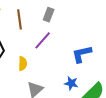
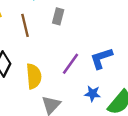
purple line: (43, 40) -> (71, 64), moved
yellow semicircle: (23, 64) -> (34, 76), size x1.5

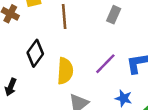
gray rectangle: (58, 16) -> (114, 15), moved

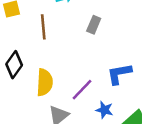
purple line: (105, 64) -> (82, 90), moved

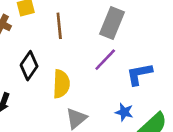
gray rectangle: (94, 25) -> (112, 23), size x1.6
purple line: (82, 90) -> (105, 60), moved

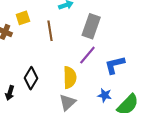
black diamond: (29, 66) -> (31, 78), moved
yellow semicircle: (61, 84) -> (70, 77), moved

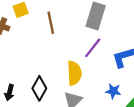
black diamond: (31, 78) -> (39, 88), moved

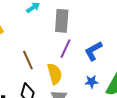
brown line: (51, 23) -> (28, 60), moved

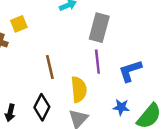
purple line: (65, 49) -> (97, 62), turned -42

